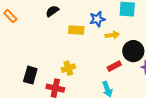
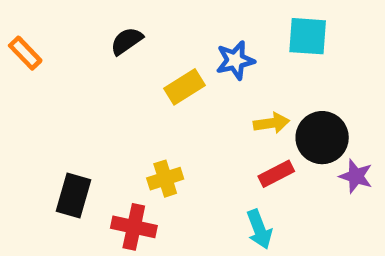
yellow rectangle: (76, 30) -> (185, 87), turned -35
yellow arrow: (112, 35) -> (271, 123), moved

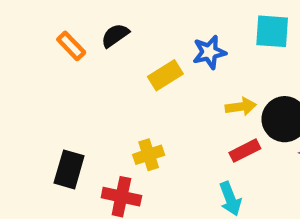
orange rectangle: (25, 53) -> (71, 46), moved

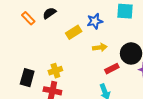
yellow arrow: (241, 107) -> (100, 47), moved
yellow cross: (149, 155) -> (55, 71), moved

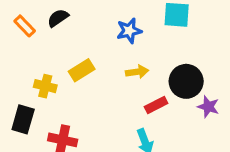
yellow rectangle: (74, 32) -> (82, 70), moved
yellow cross: (55, 71) -> (45, 86), moved, turned 32

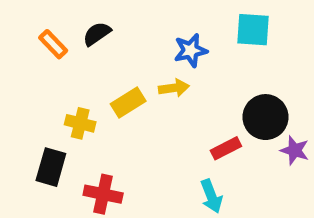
yellow arrow: (137, 72) -> (174, 88), moved

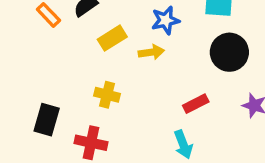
yellow rectangle: (128, 102) -> (112, 38), moved
black circle: (266, 117) -> (229, 52), moved
yellow cross: (80, 123) -> (107, 95), moved

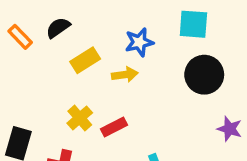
yellow cross: (107, 95) -> (80, 118), turned 35
red rectangle: (196, 104) -> (114, 127), moved

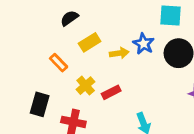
orange rectangle: (20, 37) -> (59, 63), moved
blue star: (139, 42) -> (144, 44), moved, turned -30

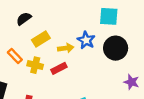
yellow cross: (86, 86) -> (35, 65), moved, turned -35
red rectangle: (111, 92) -> (59, 68), moved

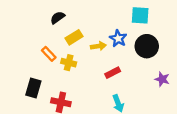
red rectangle: (59, 68) -> (113, 73), moved

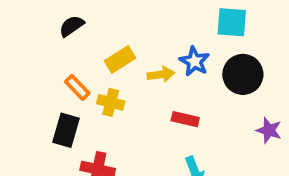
black semicircle: (58, 18) -> (72, 26), moved
red rectangle: (113, 73) -> (185, 119), turned 40
black rectangle: (33, 88) -> (66, 130), moved

